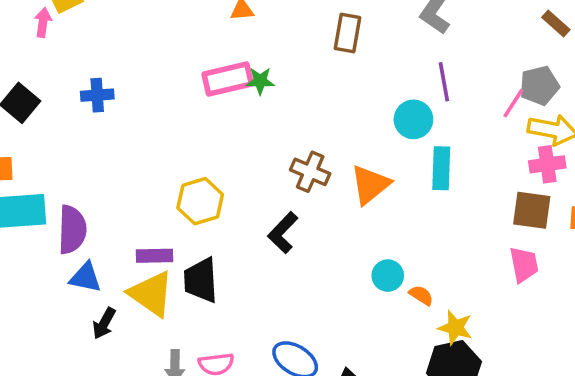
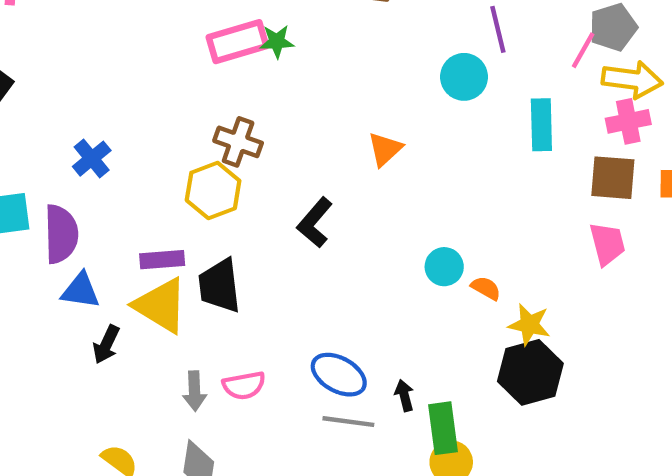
blue cross: (97, 95) -> (92, 159), moved, turned -32
cyan rectangle: (441, 168) -> (541, 125), moved
brown cross: (310, 172) -> (238, 142), moved
orange triangle: (370, 185) -> (385, 149), moved, size x0.7

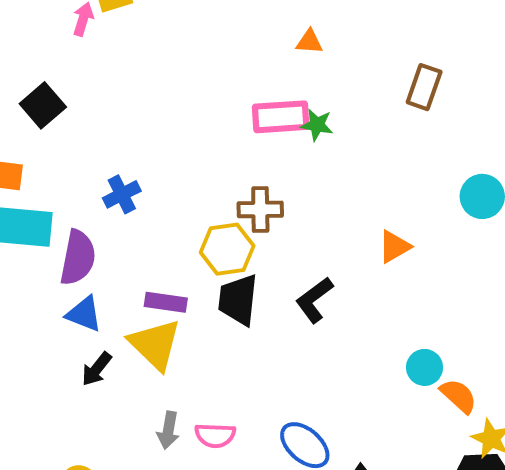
brown cross: (238, 142) -> (260, 209), turned -33
black trapezoid: (220, 286) -> (238, 300), moved
orange semicircle: (486, 288) -> (459, 396), size x1.4

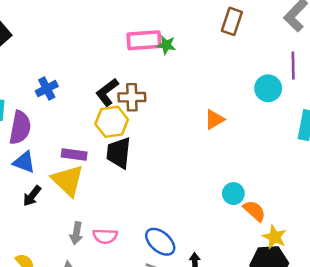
black L-shape: (314, 300) -> (107, 92), moved

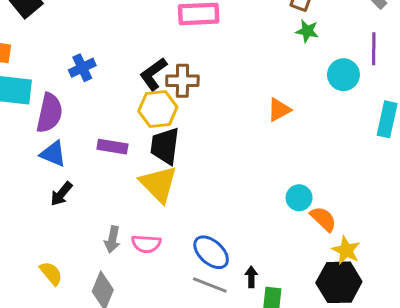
green star: (166, 45) -> (307, 31), moved
yellow triangle: (68, 180) -> (159, 184), moved

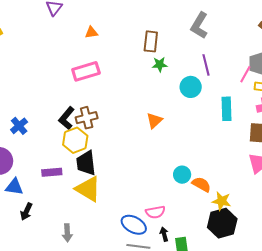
pink semicircle: (146, 244) -> (155, 212), moved

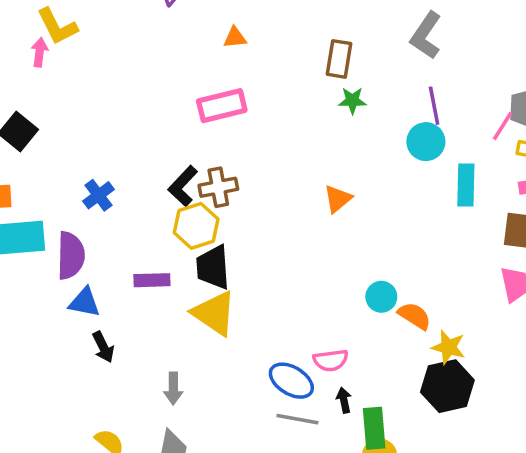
cyan circle: (191, 87) -> (426, 142), moved
black arrow: (26, 212) -> (103, 347), turned -54

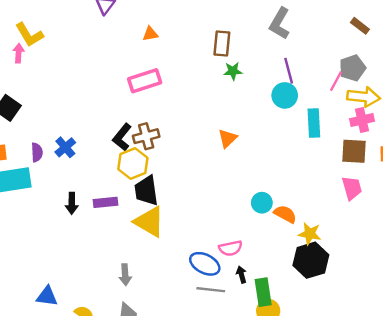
purple semicircle: (71, 255) -> (37, 152), moved, size x0.6
blue triangle: (84, 302) -> (47, 296), moved
black arrow: (103, 347) -> (72, 203), moved, turned 30

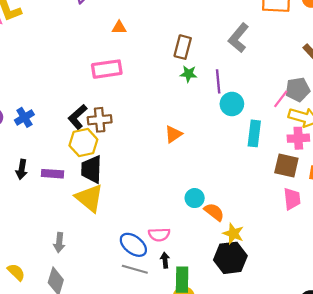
purple line: (289, 71) -> (218, 81), moved
pink trapezoid: (352, 188) -> (292, 199), moved

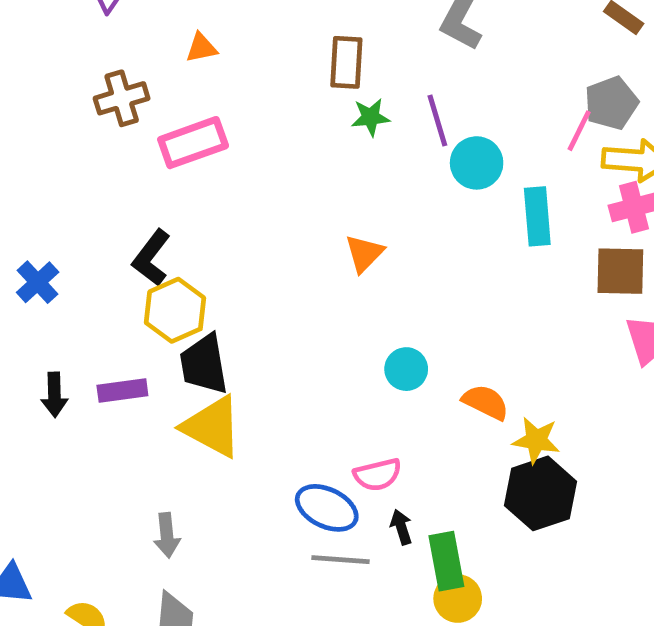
brown cross: (100, 120) -> (122, 98), moved
cyan circle: (195, 198) -> (406, 369), moved

